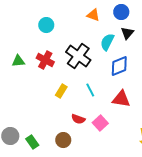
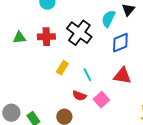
red cross: (45, 60) -> (46, 37), turned -30
cyan line: (90, 90) -> (87, 75), moved

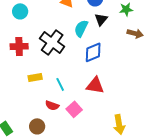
yellow rectangle: (62, 68) -> (35, 77), turned 48

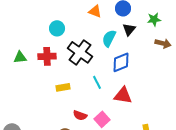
cyan circle: (20, 11) -> (57, 28), moved
cyan line: (60, 84) -> (97, 82), moved

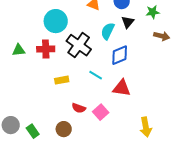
cyan circle: (57, 28) -> (56, 21), size x1.5
cyan line: (97, 82) -> (96, 75), turned -32

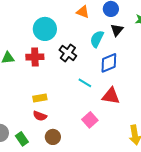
black cross: (79, 45) -> (68, 53), size x0.7
yellow rectangle: (62, 80) -> (40, 98), moved
red semicircle: (79, 108) -> (40, 116), moved

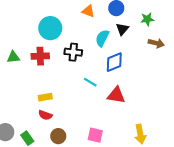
black cross: (68, 53) -> (73, 52), turned -30
pink square: (90, 120) -> (95, 135), moved, turned -35

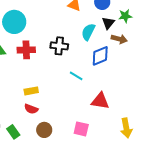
green star: (147, 19) -> (125, 16), moved
cyan circle: (50, 28) -> (14, 22), moved
brown arrow: (156, 43) -> (119, 39), moved
red triangle: (116, 95) -> (100, 101), moved

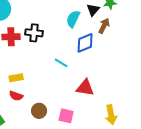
brown arrow: (119, 39) -> (104, 26), turned -77
black cross: (59, 46) -> (34, 33), moved
brown circle: (44, 130) -> (39, 111), moved

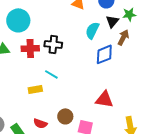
cyan line: (61, 63) -> (51, 74), moved
red semicircle: (16, 96) -> (40, 123), moved
brown circle: (39, 111) -> (65, 116), moved

